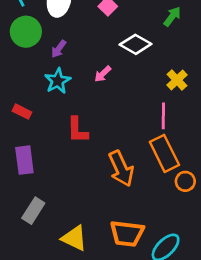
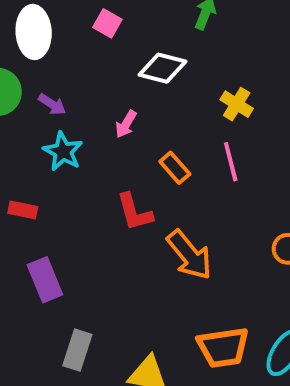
purple arrow: (59, 49) -> (52, 104), turned -78
red L-shape: (77, 130) -> (135, 212), moved
orange rectangle: (164, 153) -> (175, 168), moved, size x0.6

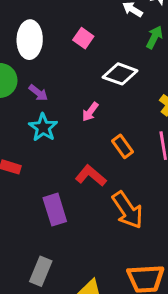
red L-shape: (135, 212) -> (91, 176), turned 140
purple rectangle: (45, 280) -> (55, 210), moved

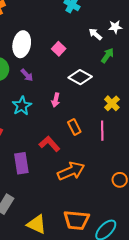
purple arrow: (38, 93) -> (27, 75), moved
pink arrow: (90, 112) -> (56, 100), turned -32
orange arrow: (127, 210) -> (71, 171), turned -88

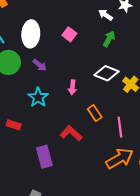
green arrow: (107, 55) -> (109, 39), moved
white diamond: (80, 77) -> (107, 73), moved
pink line: (102, 131) -> (120, 127), moved
orange arrow: (71, 171) -> (119, 158), moved

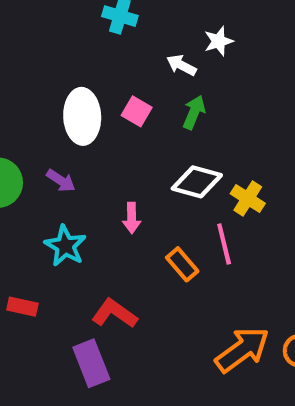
white ellipse: (31, 34) -> (82, 116), moved
pink square: (69, 34) -> (137, 111), moved
pink line: (120, 127) -> (224, 244), moved
red L-shape: (71, 133) -> (115, 314), moved

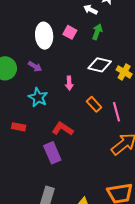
pink line: (224, 244) -> (117, 112), moved

